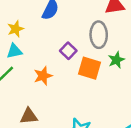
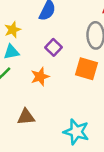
purple square: (68, 51) -> (54, 47), moved

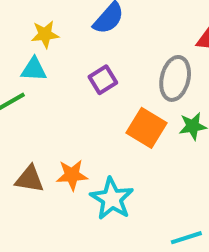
orange star: (40, 77) -> (72, 175), moved
cyan star: (76, 132) -> (112, 199), moved

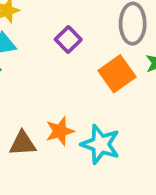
orange square: (146, 128) -> (117, 74), turned 36

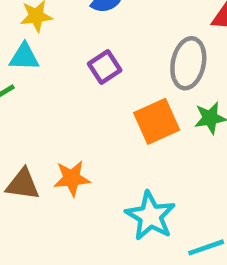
cyan star: (100, 144) -> (150, 216), moved

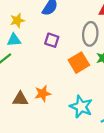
purple square: (105, 67) -> (52, 40), turned -32

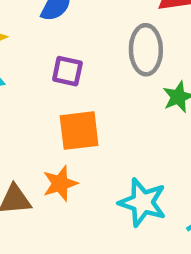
orange square: (79, 63) -> (79, 131), moved, turned 30

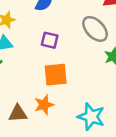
gray ellipse: (146, 50) -> (95, 29), turned -44

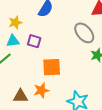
purple square: (50, 40) -> (34, 41), moved

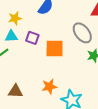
orange square: (52, 67) -> (55, 48), moved
orange star: (41, 90) -> (49, 87), moved

